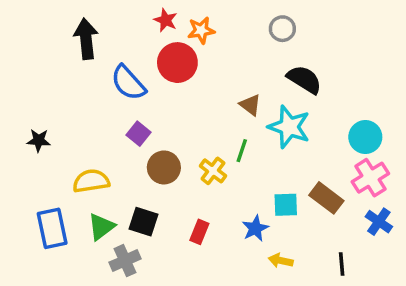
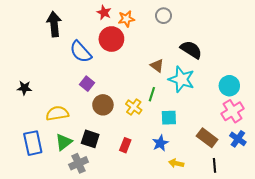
gray circle: (282, 29) -> (163, 16), moved
brown rectangle: (326, 198) -> (207, 138), moved
cyan square: (286, 205) -> (169, 118), moved

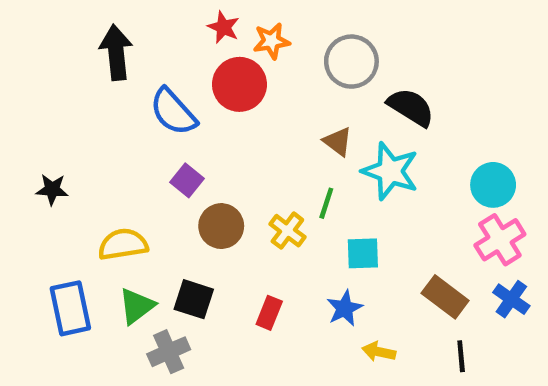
gray circle: (163, 16) -> (351, 62), moved, size x1.5

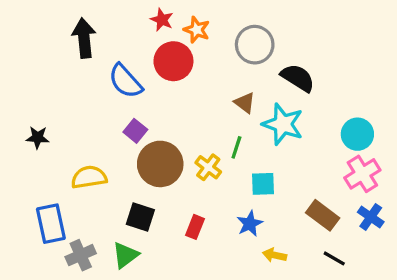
orange star: (271, 41) -> (197, 30), turned 30
brown circle: (221, 226) -> (160, 164), size x1.4
green triangle: (137, 306) -> (125, 255), moved
gray cross: (169, 352) -> (81, 255), moved
black line: (461, 356) -> (334, 258), turned -55

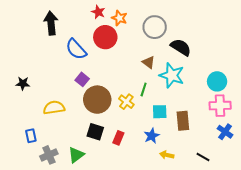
pink cross: (362, 174) -> (220, 106), turned 30
brown rectangle: (323, 215) -> (183, 121), moved, turned 48
black square: (140, 217) -> (95, 132), moved
blue rectangle: (51, 224) -> (31, 136), size x0.6

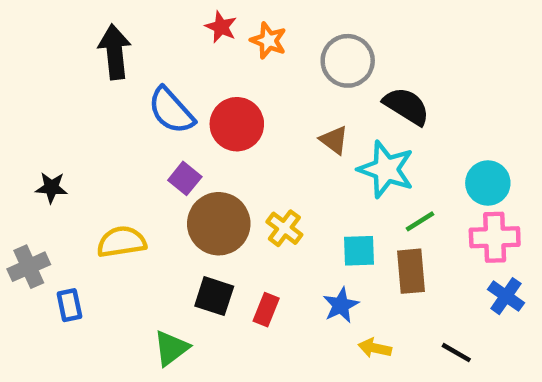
red circle: (105, 37) -> (237, 124), moved
green line: (144, 89) -> (420, 221), moved, turned 40
gray cross: (49, 155) -> (29, 267), moved

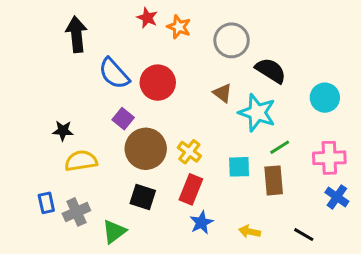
cyan circle: (488, 183) -> (325, 98), moved
black star: (51, 188) -> (63, 131), moved
gray cross: (29, 267) -> (76, 212), moved
blue star: (341, 305) -> (201, 223), moved
red rectangle: (266, 310) -> (191, 189), moved, size x1.4

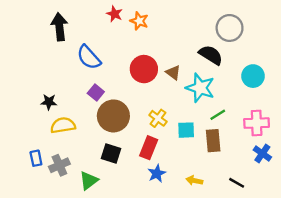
gray circle: (232, 40) -> (230, 28), moved
red circle: (158, 83) -> (144, 69), moved
yellow cross: (189, 152) -> (158, 118), moved

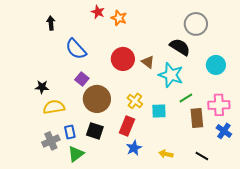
black arrow: (59, 27) -> (51, 23), size x0.6
brown rectangle: (213, 141) -> (197, 118), moved
blue rectangle: (36, 158) -> (70, 132), moved

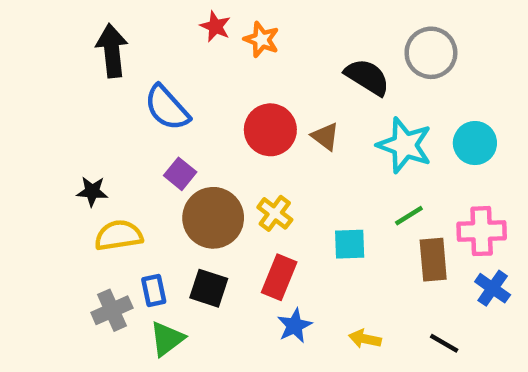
black arrow: (51, 23) -> (112, 51), size x1.6
black semicircle: (180, 47) -> (367, 77), moved
cyan star: (171, 75) -> (405, 145), moved
yellow cross: (135, 101) -> (275, 213), moved

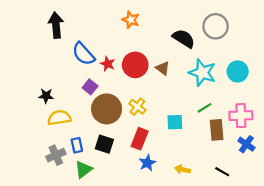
red star: (215, 26) -> (108, 64), moved

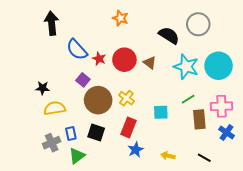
cyan circle: (238, 71) -> (219, 66), size x1.4

